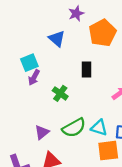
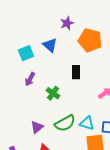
orange pentagon: (102, 33) -> (90, 40), turned -30
cyan square: (29, 63) -> (26, 53), moved

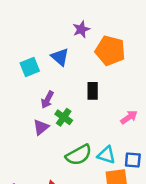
purple arrow: (30, 79) -> (47, 100), moved
purple triangle: (37, 127) -> (41, 127), moved

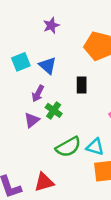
purple star: (81, 29) -> (51, 25), moved
blue triangle: (60, 57) -> (48, 66), moved

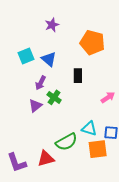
green semicircle: (68, 147) -> (66, 142), moved

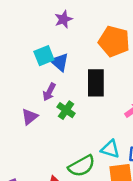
cyan square: (26, 56) -> (44, 56), moved
black rectangle: (78, 76) -> (96, 83), size x1.5
purple triangle: (35, 106) -> (30, 117), moved

